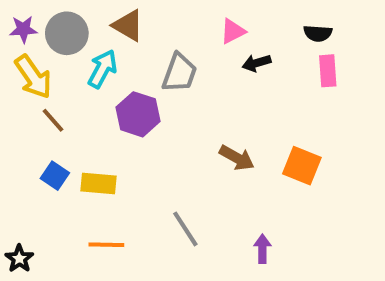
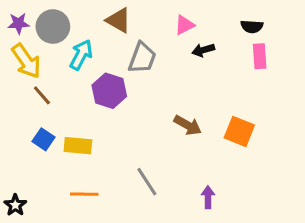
brown triangle: (128, 25) -> (119, 20), moved

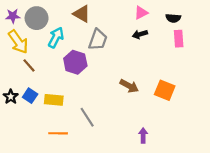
pink triangle: (184, 25) -> (141, 13), moved
gray line: (147, 182) -> (87, 117), moved
black star: (15, 205) -> (11, 97), moved

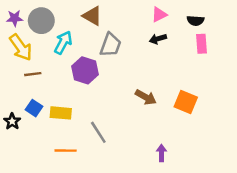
brown line: (29, 65) -> (33, 74), turned -56
black star: (11, 97) -> (12, 121), moved

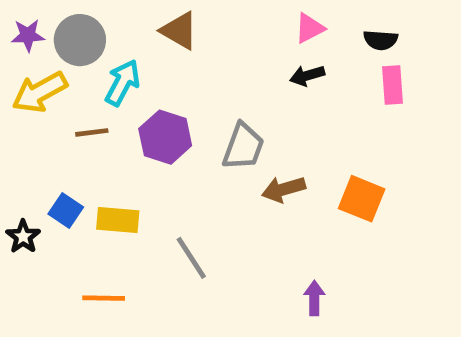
gray trapezoid: (110, 45) -> (243, 147), moved
yellow arrow: (21, 47) -> (40, 92), turned 96
brown line: (33, 74) -> (92, 132), moved
brown arrow: (146, 97) -> (284, 189), turned 135
orange line: (66, 151) -> (104, 298), moved

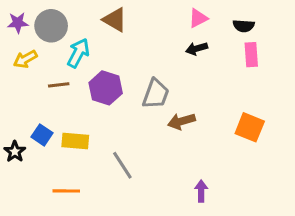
yellow arrow: (40, 92) -> (25, 59), size x0.7
orange square: (362, 199) -> (250, 127), moved

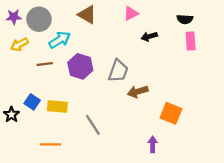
pink triangle: (198, 18) -> (131, 13), moved
cyan arrow: (78, 53) -> (60, 40), turned 30
orange square: (250, 127) -> (171, 113), moved

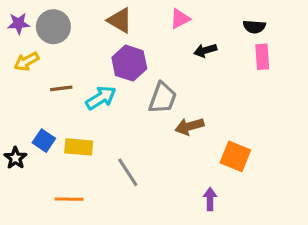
cyan arrow: (60, 40) -> (101, 98), moved
purple hexagon: (80, 66) -> (129, 63), moved

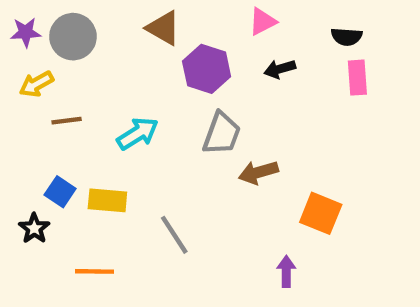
pink triangle: (180, 19) -> (263, 22), moved
purple hexagon: (129, 63) -> (207, 69), moved
brown line: (61, 88) -> (67, 121), moved
black star: (15, 158) -> (34, 228), moved

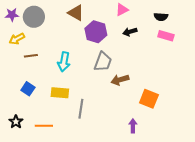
pink rectangle: (357, 78) -> (166, 36), turned -70
cyan arrow: (138, 134) -> (64, 62), turned 132
yellow rectangle: (107, 200) -> (60, 93), moved
black star: (34, 228) -> (16, 122), moved
gray line: (174, 235) -> (81, 109), turned 42

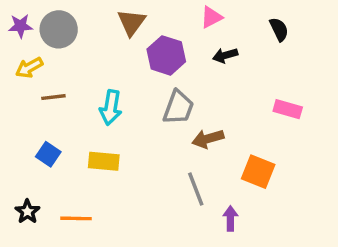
brown triangle: (76, 13) -> (132, 22), turned 36
black semicircle: (161, 17) -> (279, 29), turned -120
pink rectangle: (166, 36) -> (288, 109), moved
gray line: (81, 109) -> (196, 189), moved, turned -30

